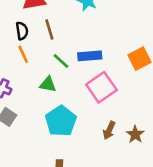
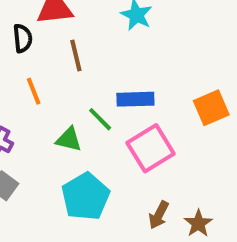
black semicircle: (22, 31) -> (23, 38), moved
green line: (61, 61) -> (100, 119), moved

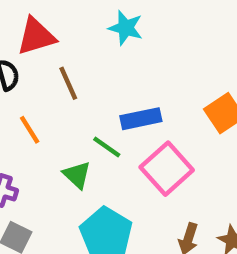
green triangle: (69, 139) -> (77, 175), turned 40

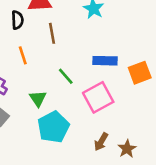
blue rectangle: (141, 119) -> (105, 61), moved
green triangle: (77, 175) -> (38, 99), moved

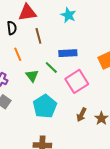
blue rectangle: (105, 61) -> (68, 53), moved
green triangle: (38, 99) -> (32, 76), moved

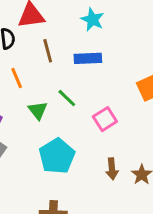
blue rectangle: (68, 53) -> (88, 58), moved
pink square: (77, 81) -> (105, 119), size x0.7
brown arrow: (81, 115) -> (112, 169), turned -32

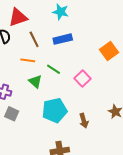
orange line: (17, 78) -> (28, 60), moved, turned -48
cyan pentagon: (57, 156) -> (55, 110), turned 30
brown arrow: (112, 169) -> (84, 121), moved

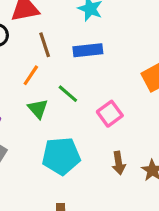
orange line: (28, 60) -> (31, 75), turned -72
brown arrow: (84, 121) -> (119, 163), moved

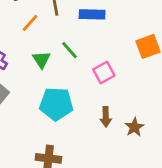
orange line: (31, 75) -> (30, 23), moved

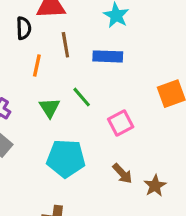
orange line: (30, 23) -> (37, 66), turned -30
brown arrow: (106, 117) -> (122, 174), turned -42

